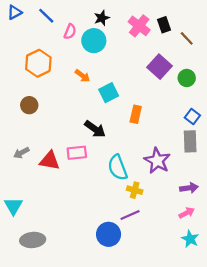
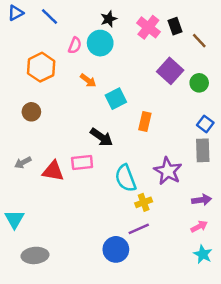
pink semicircle: (70, 32) -> (75, 45), moved
yellow cross: (135, 190) -> (144, 202), turned -35

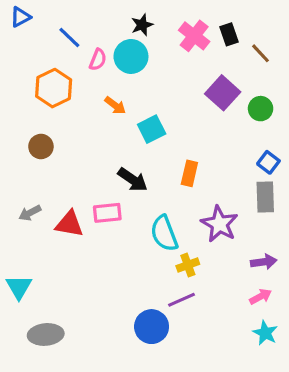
blue line: (49, 16) -> (69, 38), moved
orange rectangle: (145, 121) -> (189, 173), moved

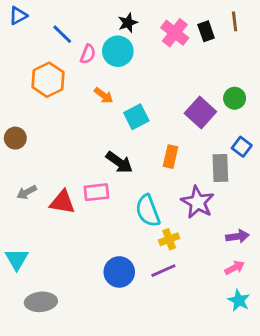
brown line: (261, 53) -> (235, 21), moved, turned 36
purple square: (223, 93) -> (200, 112), moved
brown circle: (41, 147) -> (15, 138), moved
gray rectangle: (265, 197) -> (220, 168), moved
blue circle: (152, 327) -> (119, 272), moved

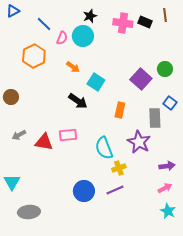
black rectangle: (206, 31) -> (145, 22), turned -48
pink cross: (175, 33) -> (123, 23), turned -30
cyan square: (136, 117) -> (96, 82), turned -30
black arrow: (119, 162) -> (78, 101), moved

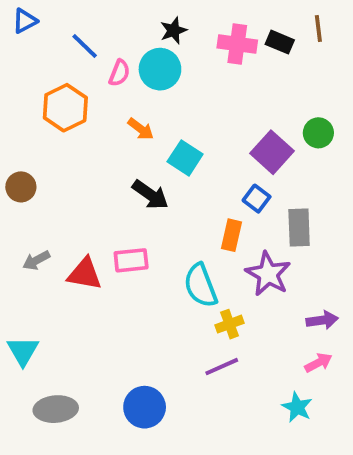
blue square: (170, 103) -> (257, 199), moved
orange rectangle: (120, 110) -> (231, 235), moved
blue circle: (84, 191) -> (145, 407), moved
cyan star: (168, 211) -> (297, 407), moved

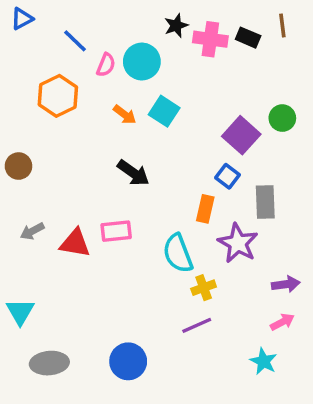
black star: (174, 30) -> (176, 26), moved
cyan square: (185, 158) -> (164, 111), moved

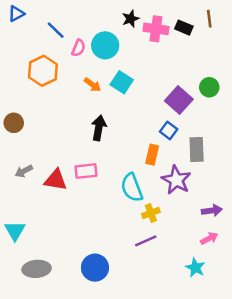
black arrow: (133, 173) -> (99, 128), turned -115

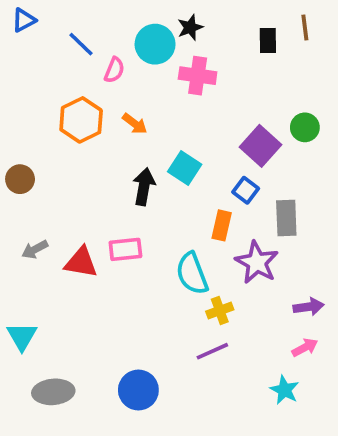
black rectangle: (184, 28) -> (268, 40), turned 66
pink cross: (156, 29) -> (198, 76), moved
cyan circle: (105, 45) -> (155, 44), moved
orange hexagon: (43, 71) -> (81, 120), moved
cyan square: (122, 82) -> (185, 168), moved

